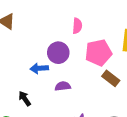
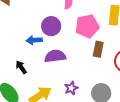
brown rectangle: (111, 78) -> (98, 49), turned 63
purple semicircle: (63, 86) -> (55, 56), size x1.5

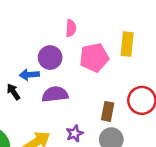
brown rectangle: (98, 49) -> (108, 111), moved
black arrow: (21, 67) -> (13, 92), moved

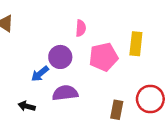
blue arrow: (29, 75) -> (40, 74), turned -36
black arrow: (13, 92) -> (27, 106), moved, turned -42

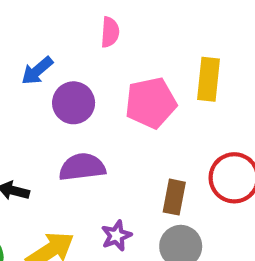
pink semicircle: (81, 28) -> (110, 32), moved
blue arrow: (40, 74) -> (37, 71), moved

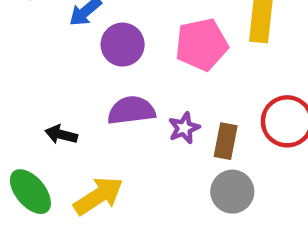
purple star: (116, 236) -> (184, 128), moved

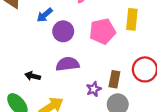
purple star: (184, 128) -> (94, 89), moved

